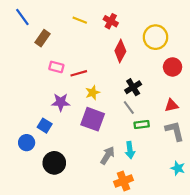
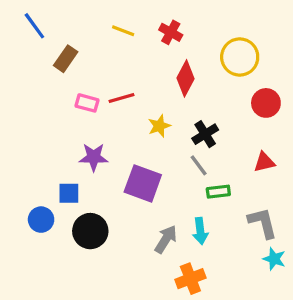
red line: (79, 73) -> (121, 98), moved
yellow star: (93, 93) -> (159, 126), moved
blue square: (45, 126) -> (69, 193), turned -32
gray L-shape: (175, 131) -> (263, 223), moved
black circle: (54, 163) -> (90, 231), moved

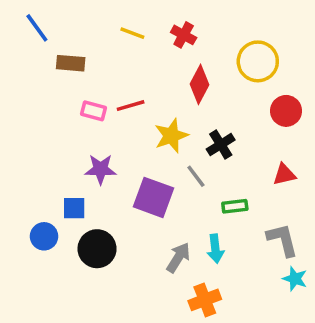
brown rectangle: (66, 59) -> (71, 63), turned 60
yellow star: (159, 126) -> (171, 136), size x1.4
gray line: (199, 165) -> (196, 176), moved

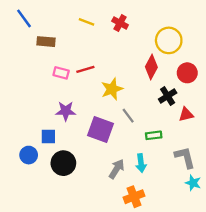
red diamond: (199, 84) -> (151, 67), moved
black cross: (221, 144) -> (168, 96), moved

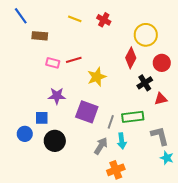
gray line: (128, 116) -> (111, 122), moved, turned 56
green rectangle: (154, 135) -> (133, 117), size x1.5

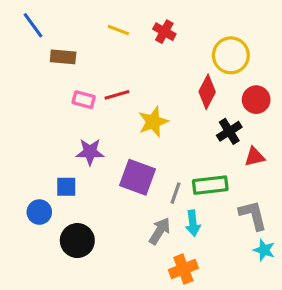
black circle: (55, 141) -> (77, 241), moved

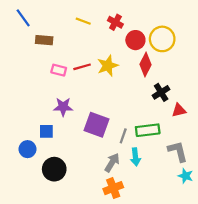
red circle: (256, 100) -> (135, 40), moved
yellow star: (153, 122) -> (108, 66), moved
orange cross: (183, 269) -> (113, 188), moved

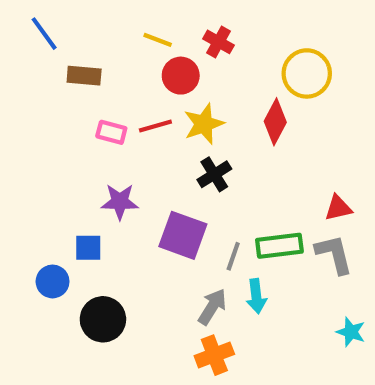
red circle: (135, 40) -> (181, 76), moved
black cross: (161, 92) -> (214, 174), moved
gray L-shape: (178, 151) -> (334, 254), moved

